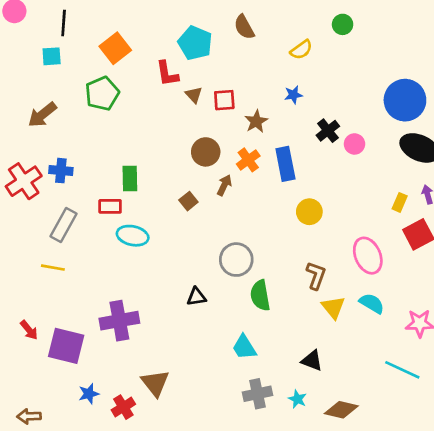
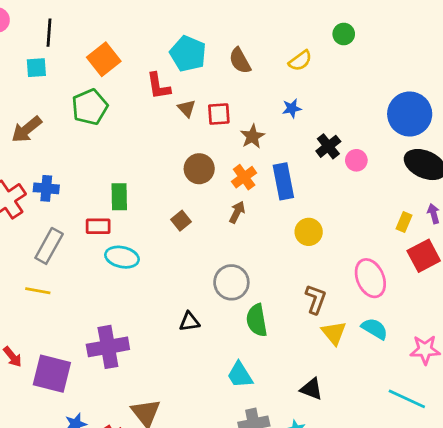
brown semicircle: (244, 27) -> (240, 61), moved
brown arrow: (224, 185) -> (237, 212), moved

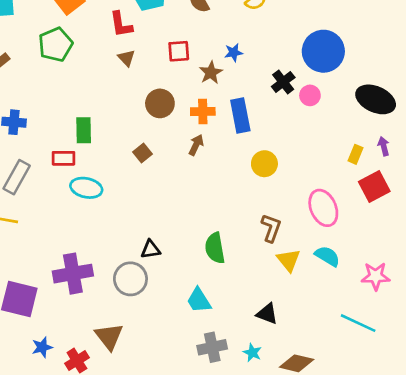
brown triangle: (187, 108) -> (126, 58), moved
blue star: (292, 108) -> (234, 53), moved
blue circle: (410, 114) -> (323, 51), moved
orange cross: (244, 177) -> (203, 111), turned 35
gray circle: (231, 282) -> (130, 279), moved

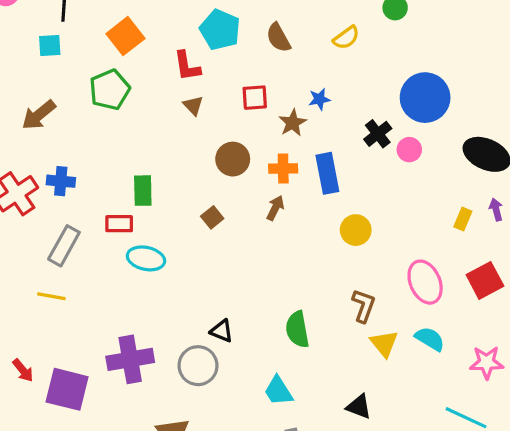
red square: (374, 186) -> (485, 280), moved
black triangle: (151, 249) -> (222, 331), turned 30

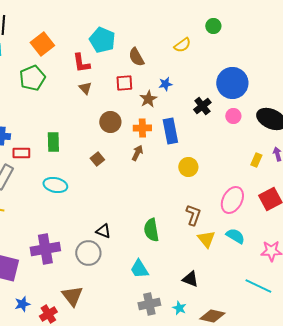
brown semicircle: (278, 38) -> (136, 57), moved
pink circle: (409, 150) -> (233, 116), moved
red rectangle: (119, 224) -> (21, 153), moved
pink ellipse: (425, 282) -> (232, 200), turned 52

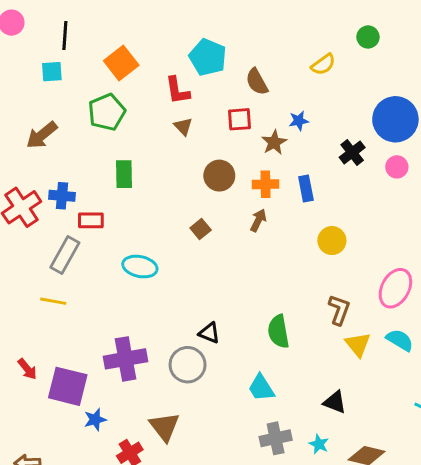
blue rectangle: (170, 131) -> (306, 189), size x0.7
green rectangle: (53, 142) -> (124, 174), moved
blue star: (22, 304) -> (95, 420), moved

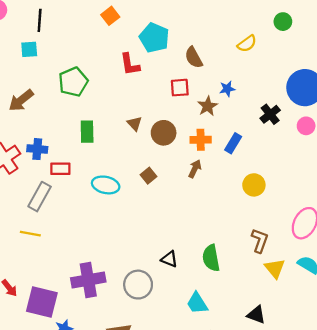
orange square: (121, 63) -> (110, 16), moved, size x0.7
brown triangle: (183, 126) -> (135, 124), moved
blue rectangle: (306, 189) -> (233, 143), turned 42
cyan ellipse: (140, 267) -> (106, 185), moved
black triangle: (209, 333) -> (169, 259), moved

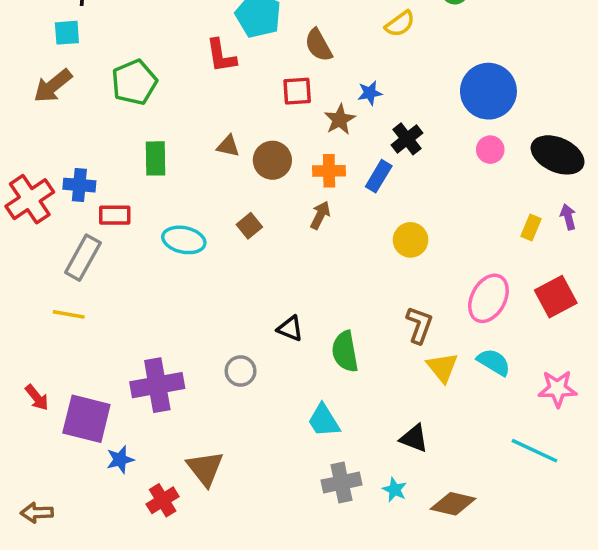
brown arrow: (21, 100) -> (53, 86), moved
black cross: (270, 114) -> (407, 139), moved
brown triangle: (135, 124) -> (228, 146), turned -35
black triangle: (169, 259) -> (290, 328), moved
gray circle: (138, 285) -> (241, 371), moved, size x0.7

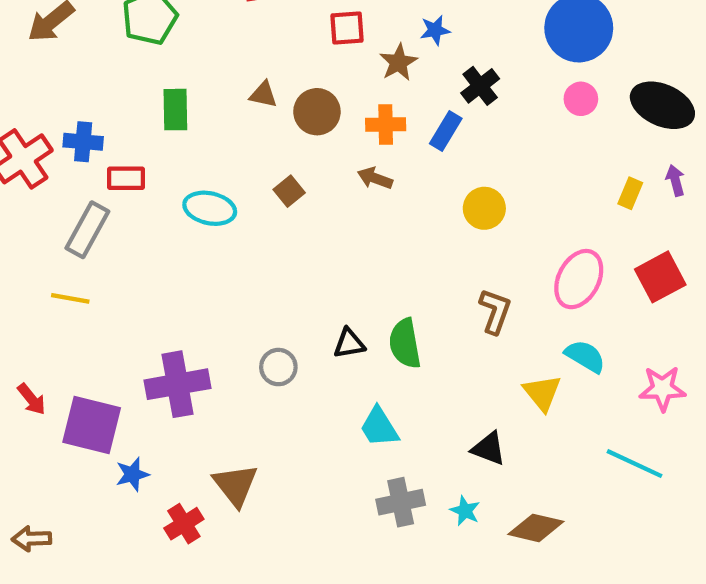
brown arrow: (320, 215) -> (375, 178), turned -96
black triangle: (290, 328) -> (349, 343), moved, turned -32
yellow triangle: (442, 367) -> (542, 393), moved

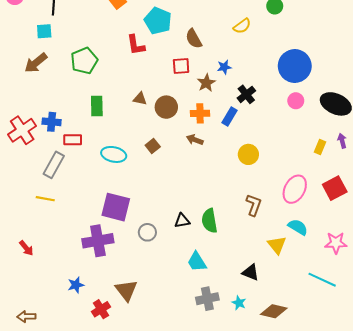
purple square: (92, 425) -> (116, 207), moved

